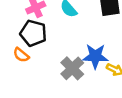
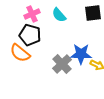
orange semicircle: (21, 55) -> (20, 53), size x1.5

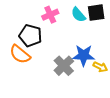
pink cross: (32, 14) -> (50, 15), moved
cyan semicircle: (59, 15) -> (78, 15), moved

